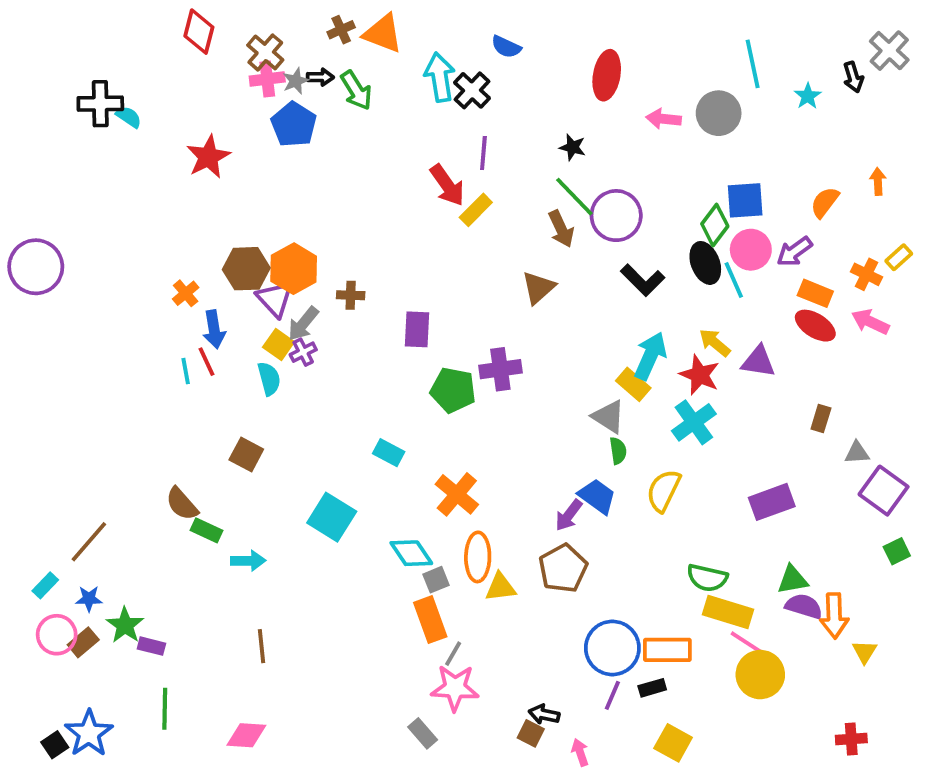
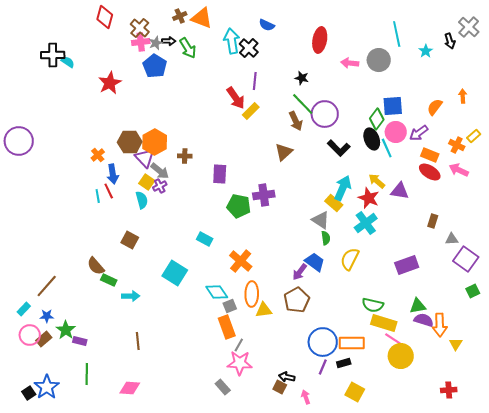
gray arrow: (303, 324) -> (160, 171), turned -90

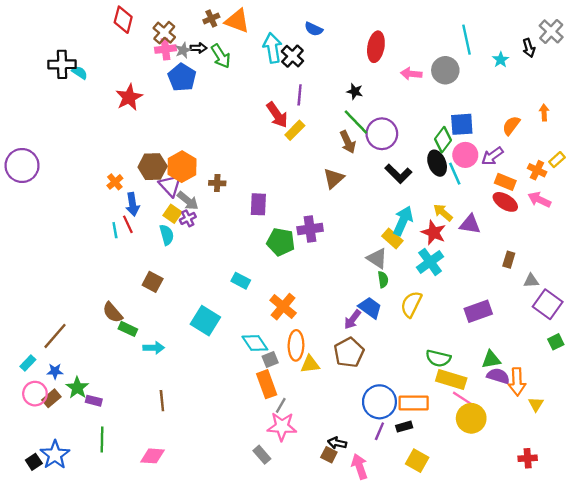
pink arrow: (306, 397) -> (359, 466), size x1.5

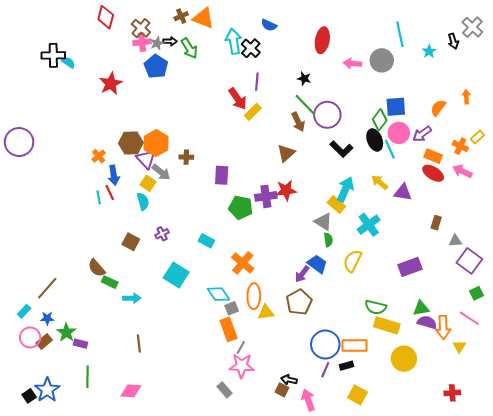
purple cross: (188, 218) -> (162, 234), moved
red star: (434, 233) -> (286, 190), moved, turned -30
pink line: (464, 399) -> (469, 318), moved

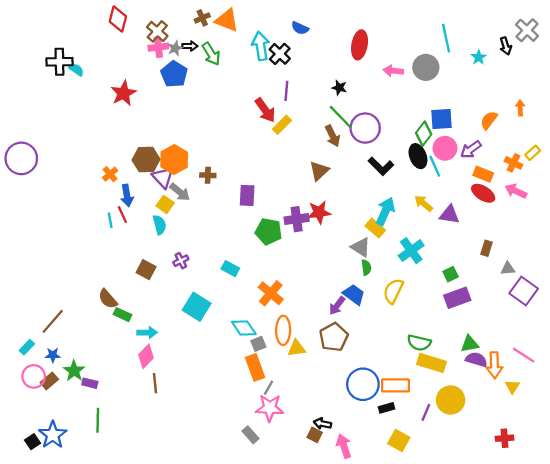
green square: (476, 293) -> (451, 274), moved
purple line: (325, 370) -> (426, 412), moved
pink diamond: (131, 391) -> (146, 356), moved, turned -50

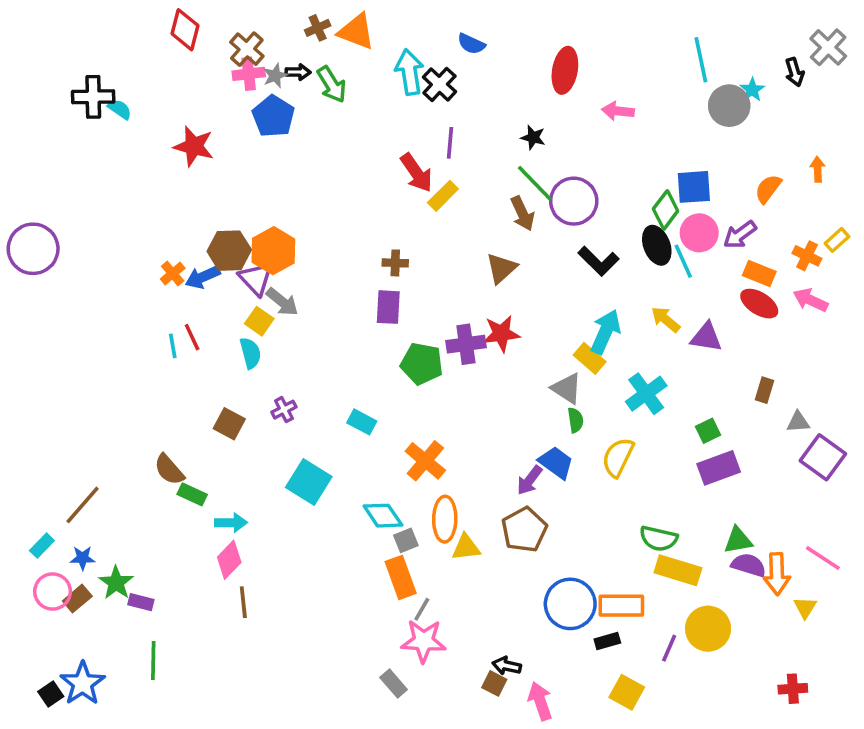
gray circle: (426, 67) -> (729, 106), moved
red star: (124, 93) -> (194, 146), turned -30
brown cross: (208, 175) -> (395, 263), moved
blue arrow: (127, 195) -> (203, 277), moved, turned 75

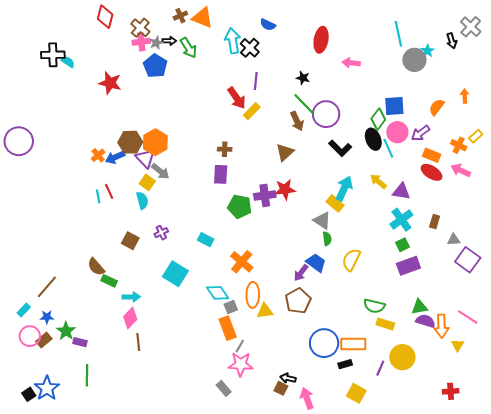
cyan cross: (646, 394) -> (401, 220), moved
yellow rectangle: (678, 570) -> (385, 324), size x0.7

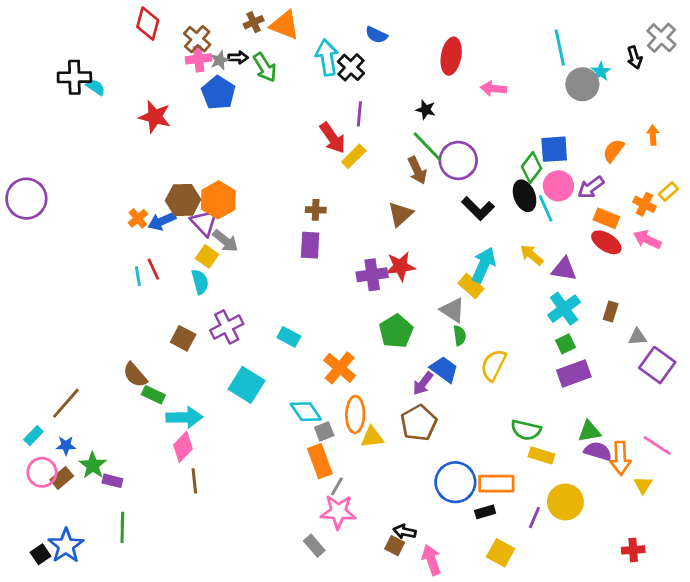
green pentagon: (240, 206) -> (396, 331), moved, turned 30
purple cross: (161, 233) -> (227, 327), size x1.6
cyan arrow: (131, 297) -> (184, 417), size x1.4

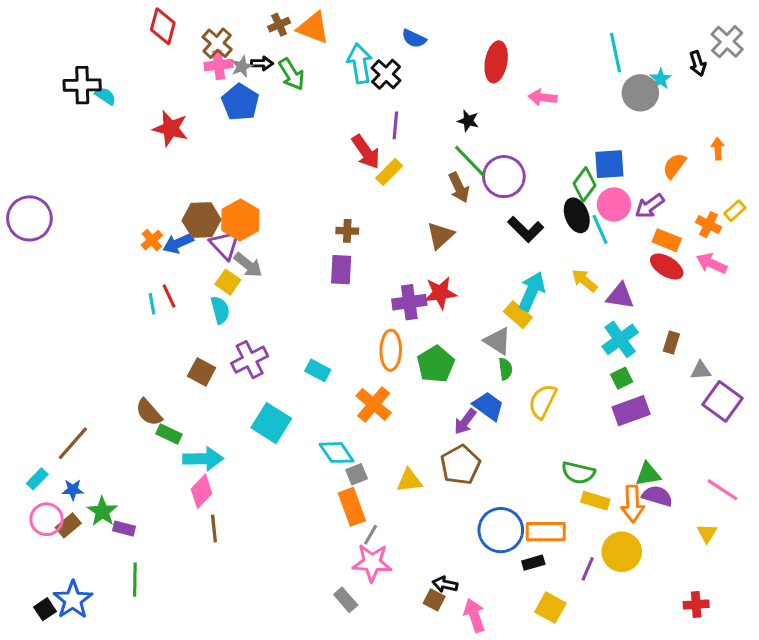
orange ellipse: (355, 414) -> (391, 350), moved
orange arrow: (620, 458) -> (633, 504), moved

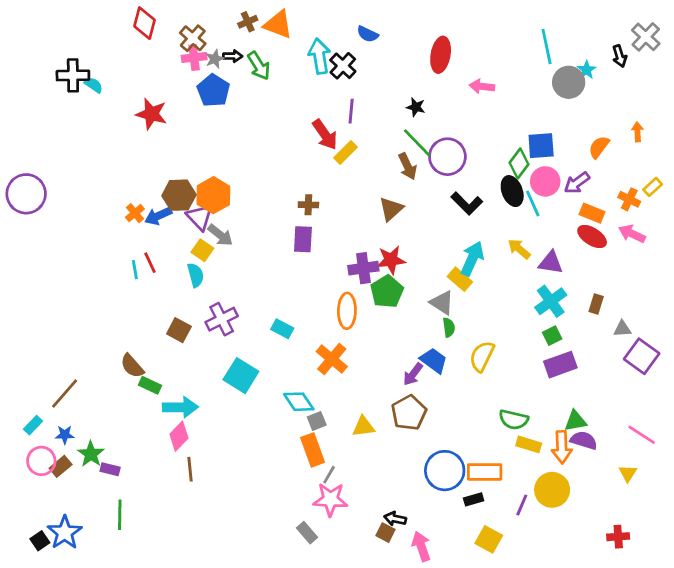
green pentagon: (436, 364) -> (387, 292), moved

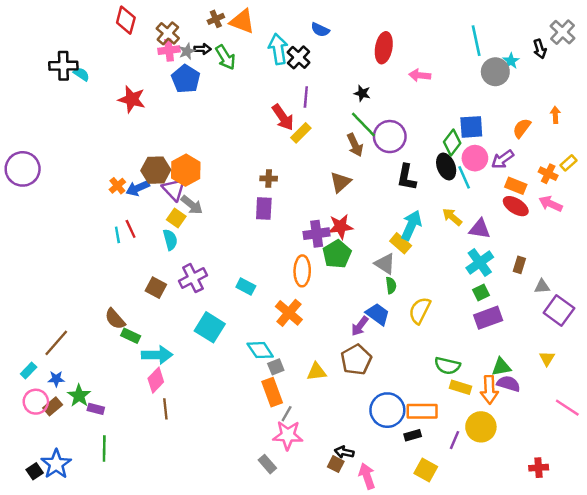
black L-shape: (467, 203) -> (407, 177), turned 56
pink line: (642, 435) -> (567, 408), moved
yellow triangle: (628, 473) -> (547, 358), moved

